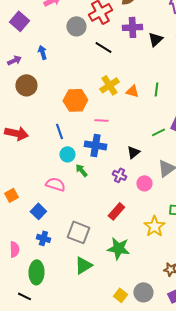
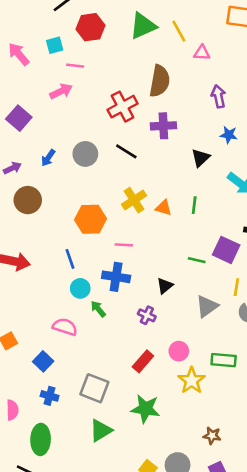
gray circle: (76, 26) -> (85, 154), moved
black triangle: (155, 39) -> (201, 158), moved
blue arrow: (42, 52) -> (48, 158), turned -128
green line: (158, 132) -> (197, 260), turned 40
pink circle: (144, 183) -> (179, 351), moved

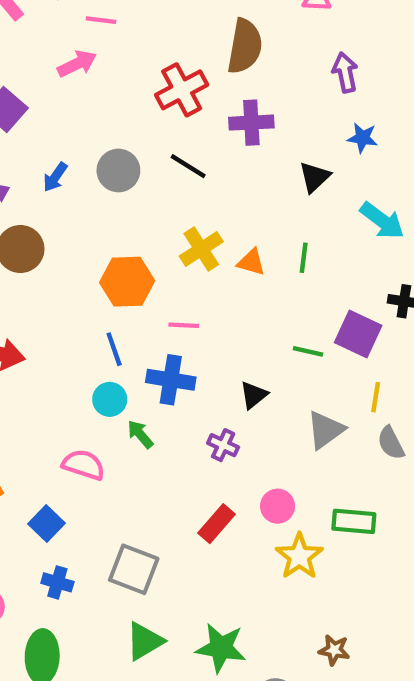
blue line: (70, 259) -> (114, 349), moved
green star: (146, 409) -> (221, 648), moved

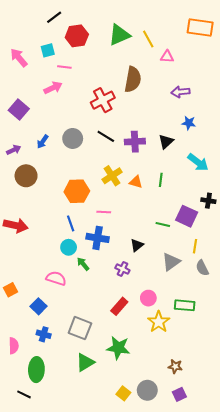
purple arrow: (345, 72) -> (180, 92), turned -84
purple cross: (251, 123) -> (135, 142), moved
green star: (221, 648) -> (118, 348), moved

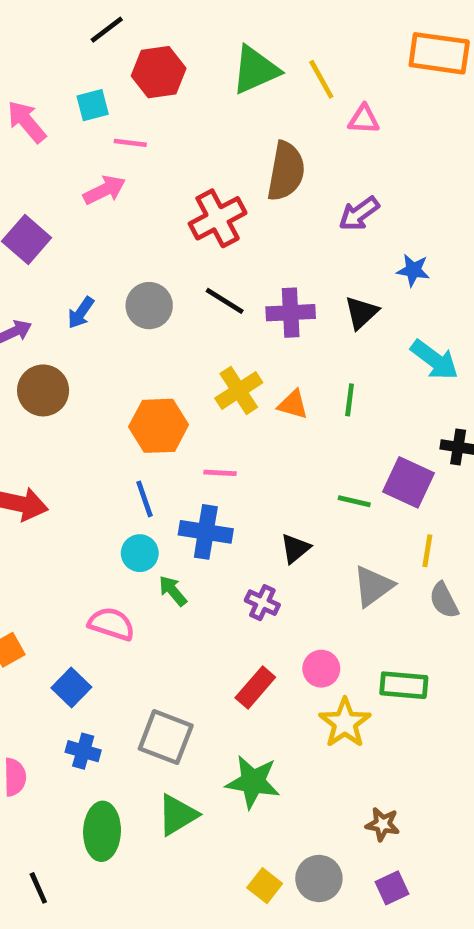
purple arrow: (180, 92) -> (359, 214), moved, turned -30
green ellipse: (36, 370) -> (102, 831), moved
black line: (24, 394) -> (38, 888), turned 40

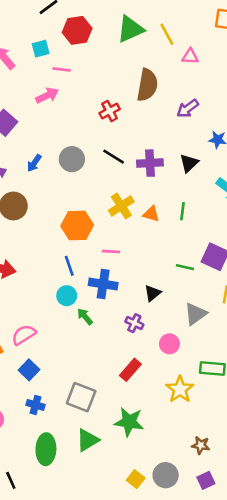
red cross: (218, 218) -> (110, 111), size x0.7
pink semicircle: (111, 624) -> (24, 335), moved, turned -50
pink circle: (321, 669) -> (169, 344), moved

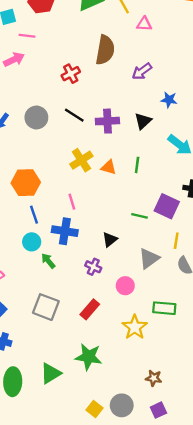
orange hexagon: (77, 225) -> (26, 183), moved
pink line: (111, 251) -> (72, 202), turned 70
gray square: (81, 397) -> (46, 307), moved

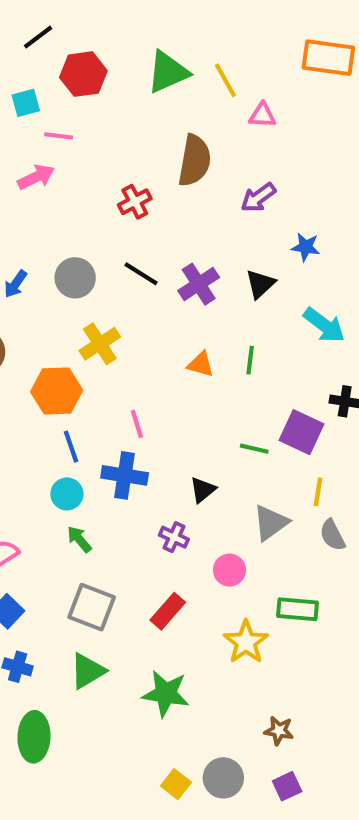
purple cross: (107, 121) -> (199, 284), turned -30
yellow cross: (81, 160) -> (100, 344), moved
green arrow: (48, 261) -> (79, 539), moved
green triangle: (51, 373) -> (87, 671), moved

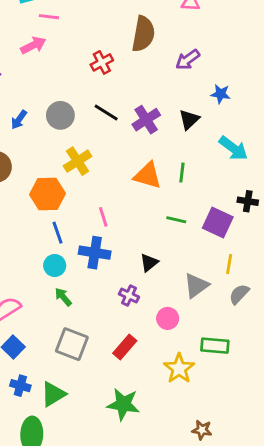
orange triangle: (201, 364) -> (148, 175), size x1.5
green line: (254, 449) -> (176, 220), moved
gray semicircle: (332, 535) -> (239, 294), turned 70
green triangle: (87, 671) -> (53, 394), moved

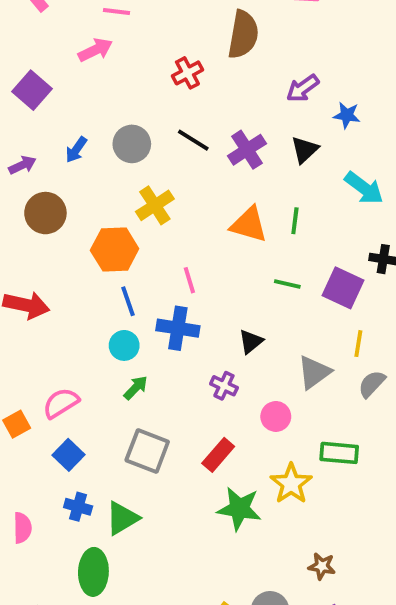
purple arrow: (188, 60) -> (303, 88), moved
green arrow: (63, 297) -> (136, 388), turned 84
green star: (123, 404) -> (239, 509), moved

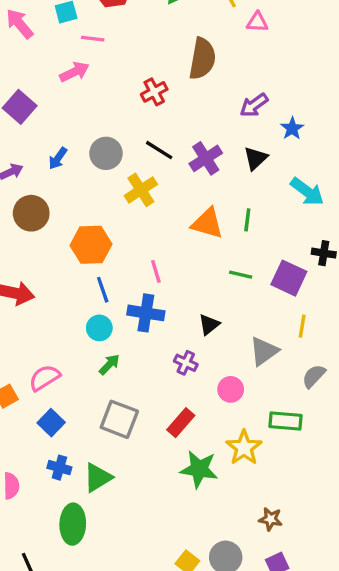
blue star: (347, 115) -> (292, 128), turned 30
yellow cross: (155, 205) -> (141, 190), moved
gray semicircle: (372, 384) -> (314, 376), moved

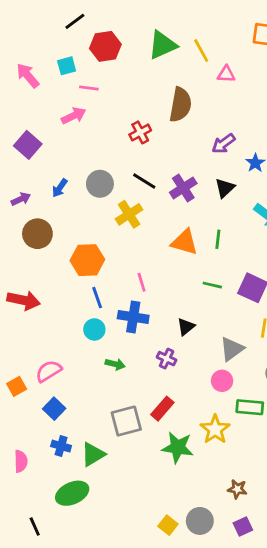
green arrow: (109, 364) -> (115, 364), moved, turned 60
pink circle: (231, 389) -> (222, 381), moved
gray square: (119, 419) -> (126, 421), moved, turned -36
green ellipse: (73, 524) -> (72, 493), turned 64

